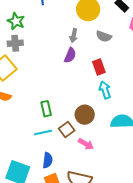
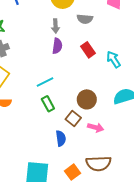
cyan arrow: (105, 90) -> (114, 59), moved
cyan line: (43, 132) -> (45, 82), moved
blue semicircle: (48, 160) -> (61, 138), moved

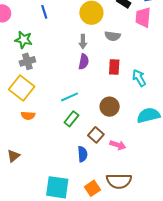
red rectangle: (88, 50) -> (114, 67), turned 35
brown circle: (87, 99) -> (110, 107), moved
green rectangle: (48, 104) -> (71, 119), turned 63

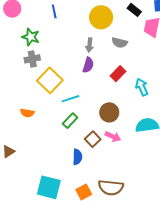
red rectangle: (114, 67) -> (118, 74), turned 35
yellow square: (22, 88) -> (50, 80), moved
pink arrow: (118, 145) -> (113, 137), moved

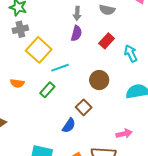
green rectangle: (70, 121) -> (47, 90), moved
pink arrow: (113, 137) -> (124, 134), moved, turned -35
blue semicircle: (77, 157) -> (69, 125), turned 35

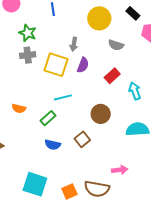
gray arrow: (77, 13) -> (74, 44), moved
yellow square: (39, 50) -> (56, 65), moved, turned -30
blue semicircle: (69, 125) -> (53, 145), moved, turned 63

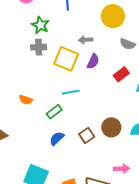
gray arrow: (74, 44) -> (86, 40), turned 72
brown circle: (101, 114) -> (111, 127), moved
blue semicircle: (53, 145) -> (57, 138), turned 119

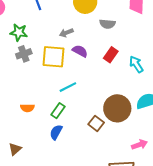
purple semicircle: (93, 61) -> (80, 51), turned -70
brown circle: (111, 127) -> (117, 108), size x1.4
blue semicircle: (57, 138) -> (56, 132), moved

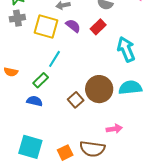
red rectangle: (111, 55) -> (98, 27), moved
cyan arrow: (136, 64) -> (126, 49), size x1.4
cyan line: (68, 87) -> (55, 59), turned -42
blue semicircle: (56, 132) -> (35, 101), turned 63

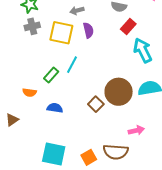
purple semicircle: (73, 26) -> (88, 30), turned 42
red rectangle: (98, 27) -> (128, 27), moved
orange semicircle: (11, 72) -> (30, 92), moved
green rectangle: (41, 80) -> (51, 75), moved

